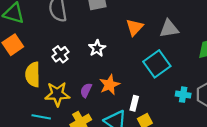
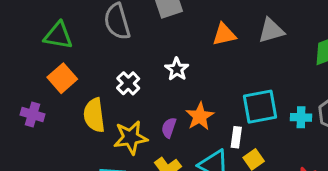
orange triangle: (135, 27) -> (224, 34), turned 42
cyan square: (157, 64) -> (260, 107), moved, turned 32

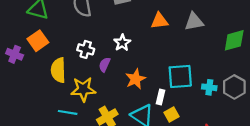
white cross: (128, 83) -> (86, 49), turned -35
purple cross: (33, 115) -> (15, 54), moved
purple semicircle: (169, 128) -> (105, 65), moved

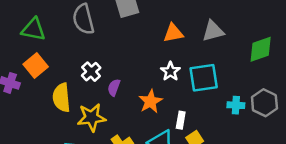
white star: (122, 43) -> (170, 71), moved
white cross: (86, 49) -> (91, 72), turned 35
cyan square: (180, 76) -> (204, 78), moved

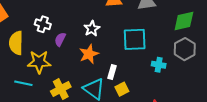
white star: (170, 71) -> (92, 29), moved
white cross: (91, 72) -> (43, 24), turned -35
gray hexagon: (264, 103) -> (185, 49), moved

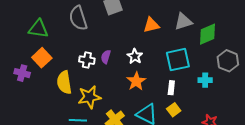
green diamond: (184, 21) -> (207, 34), moved
purple semicircle: (60, 39) -> (106, 57), moved
white rectangle: (112, 72) -> (171, 88), moved

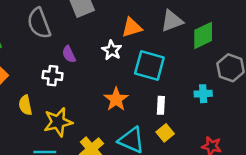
white star: (135, 56) -> (112, 50), moved
purple semicircle: (106, 57) -> (69, 54), moved, turned -40
cyan square: (178, 60) -> (149, 65), moved, turned 30
yellow semicircle: (64, 82) -> (25, 105), size x0.7

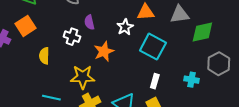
orange star: (116, 99) -> (104, 51), moved
yellow star: (58, 122) -> (83, 77), moved

